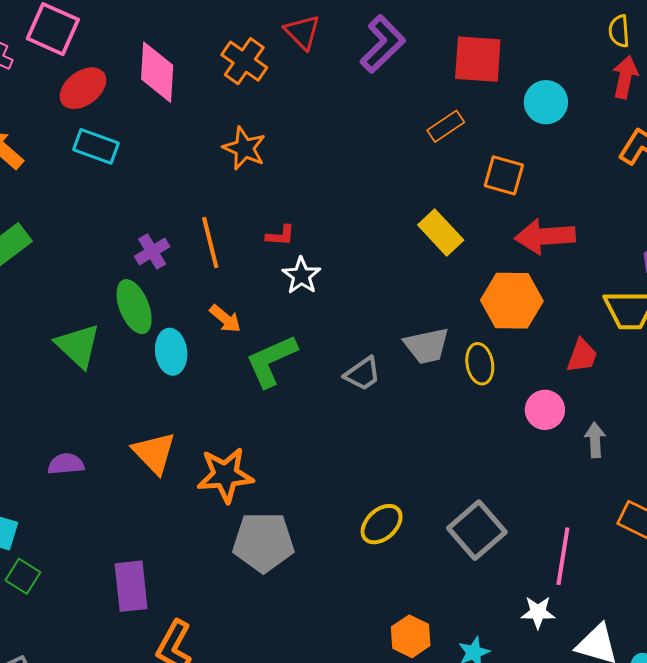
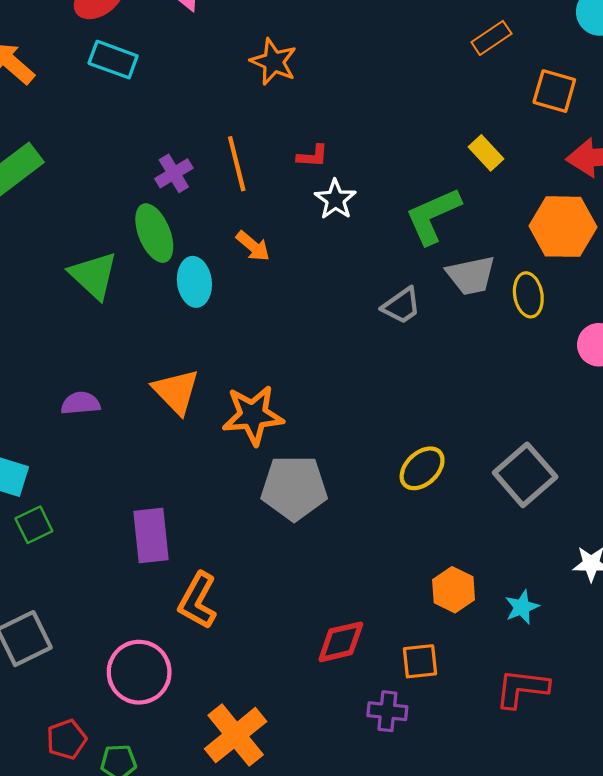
yellow rectangle: (441, 232) -> (486, 153), size x0.7
green L-shape: (271, 361) -> (433, 216), moved
green square: (23, 576) -> (34, 525), turned 32

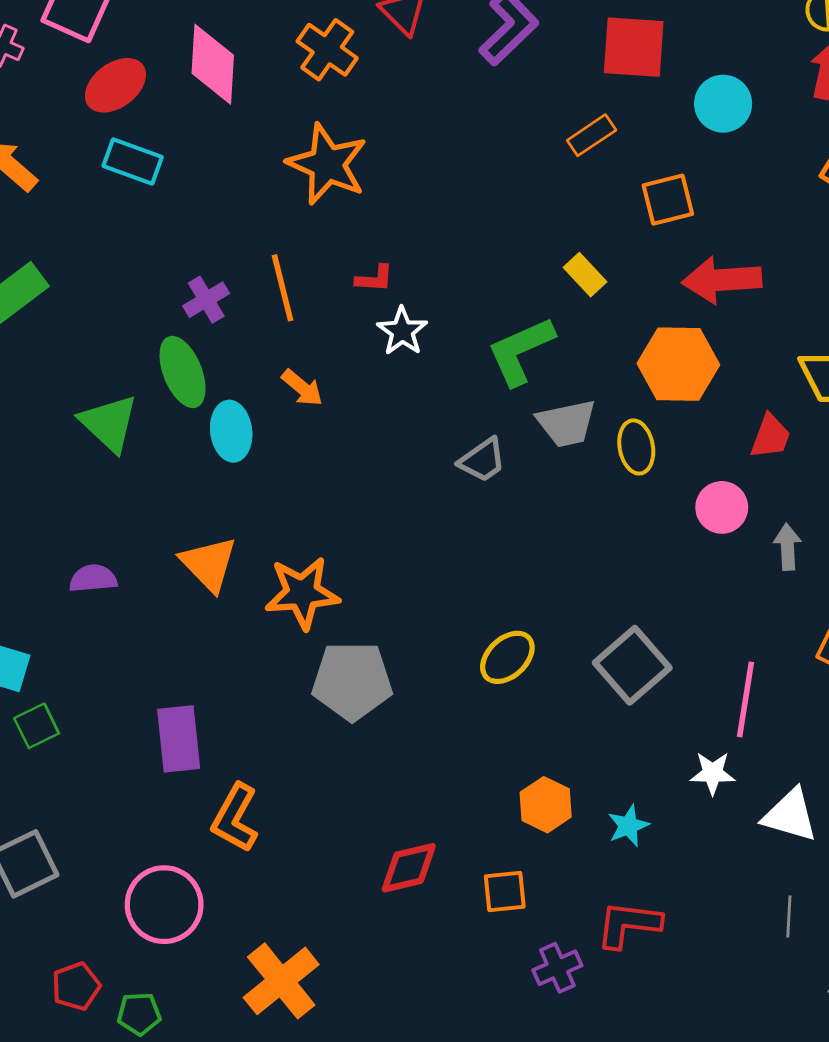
orange star: (274, 62) -> (327, 164), size x1.4
orange square: (554, 91) -> (668, 200), turned -30
purple cross: (387, 711) -> (557, 968), moved, turned -30

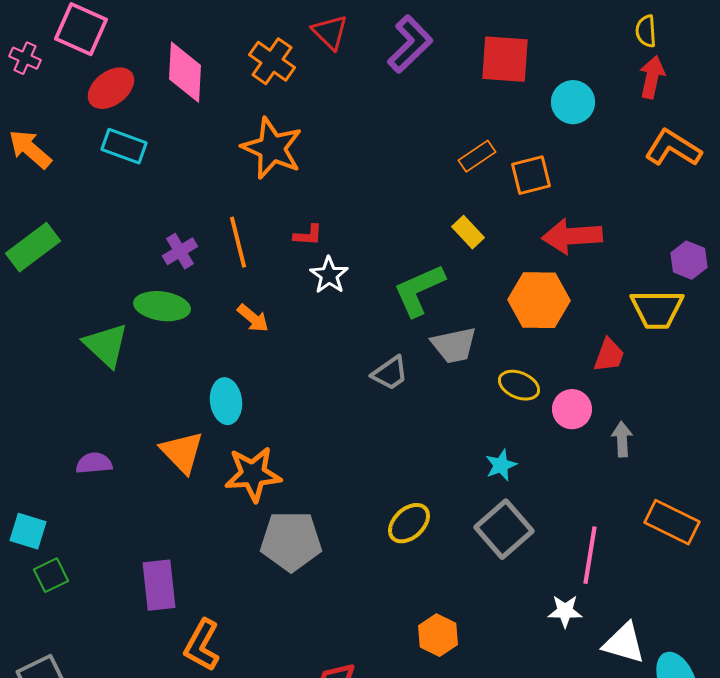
orange rectangle: (592, 135) -> (477, 156), moved
green ellipse: (183, 372) -> (162, 306), turned -60
cyan ellipse: (231, 431) -> (226, 401), moved
yellow ellipse: (636, 447) -> (519, 385), moved, turned -57
cyan star: (628, 826) -> (501, 465), moved

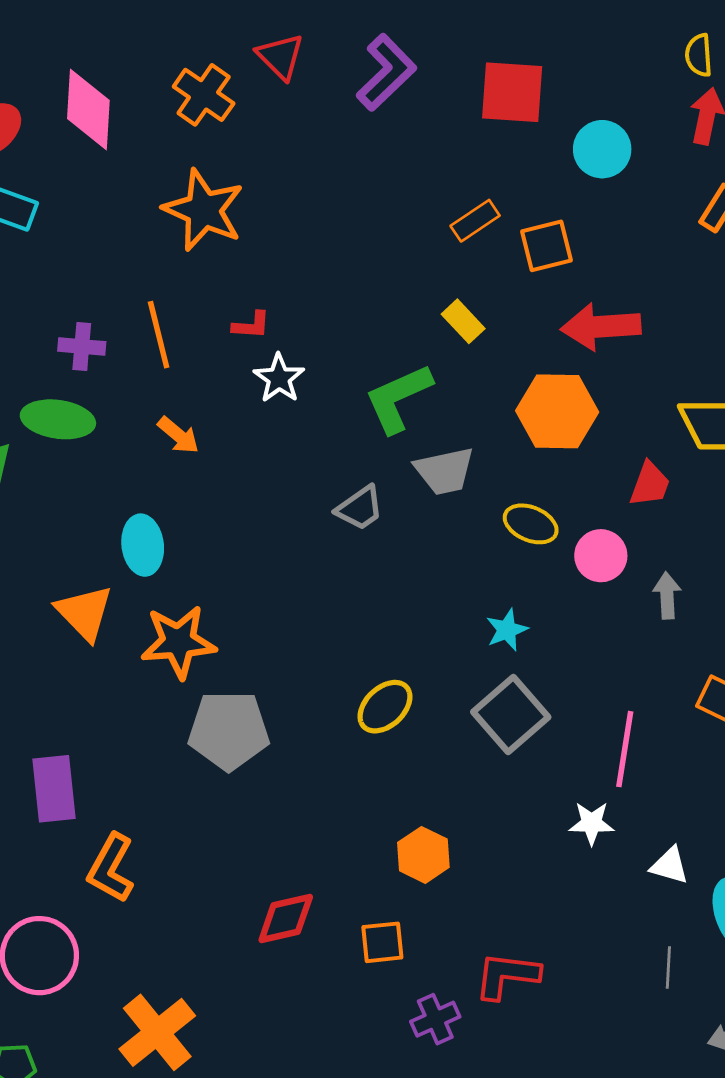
purple cross: (180, 251) -> (82, 346), turned 36
white triangle: (624, 643) -> (670, 866), size x0.7

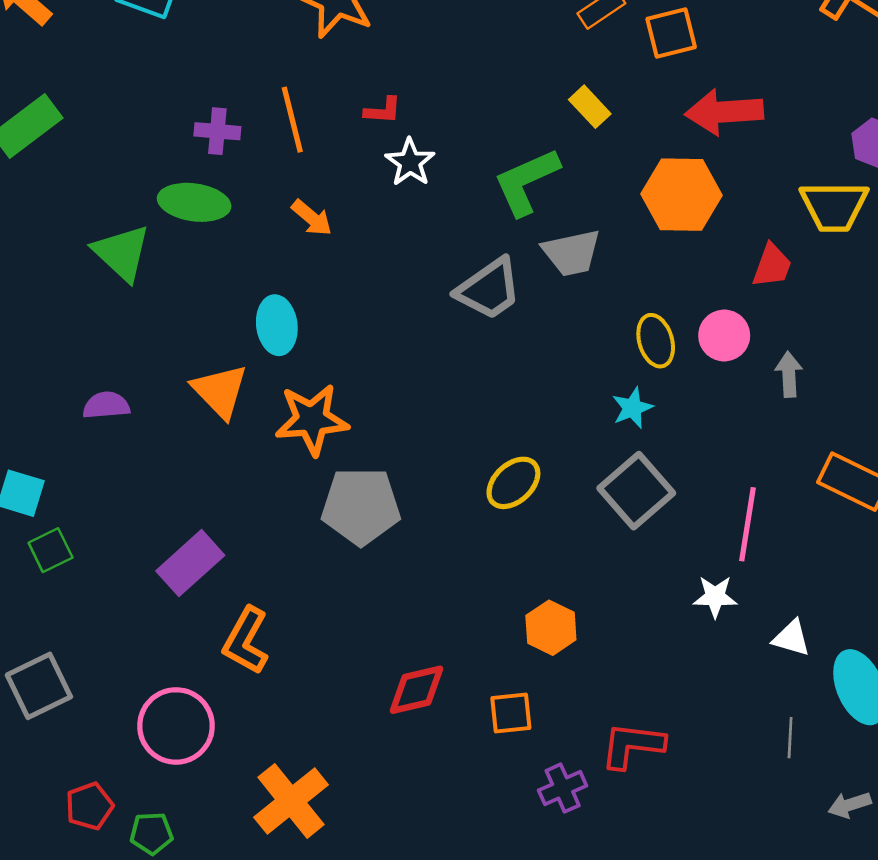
gray trapezoid: (360, 508) -> (489, 289), size x1.4
yellow ellipse: (531, 524) -> (656, 341), moved, turned 51
purple rectangle: (54, 789) -> (190, 563), turned 54

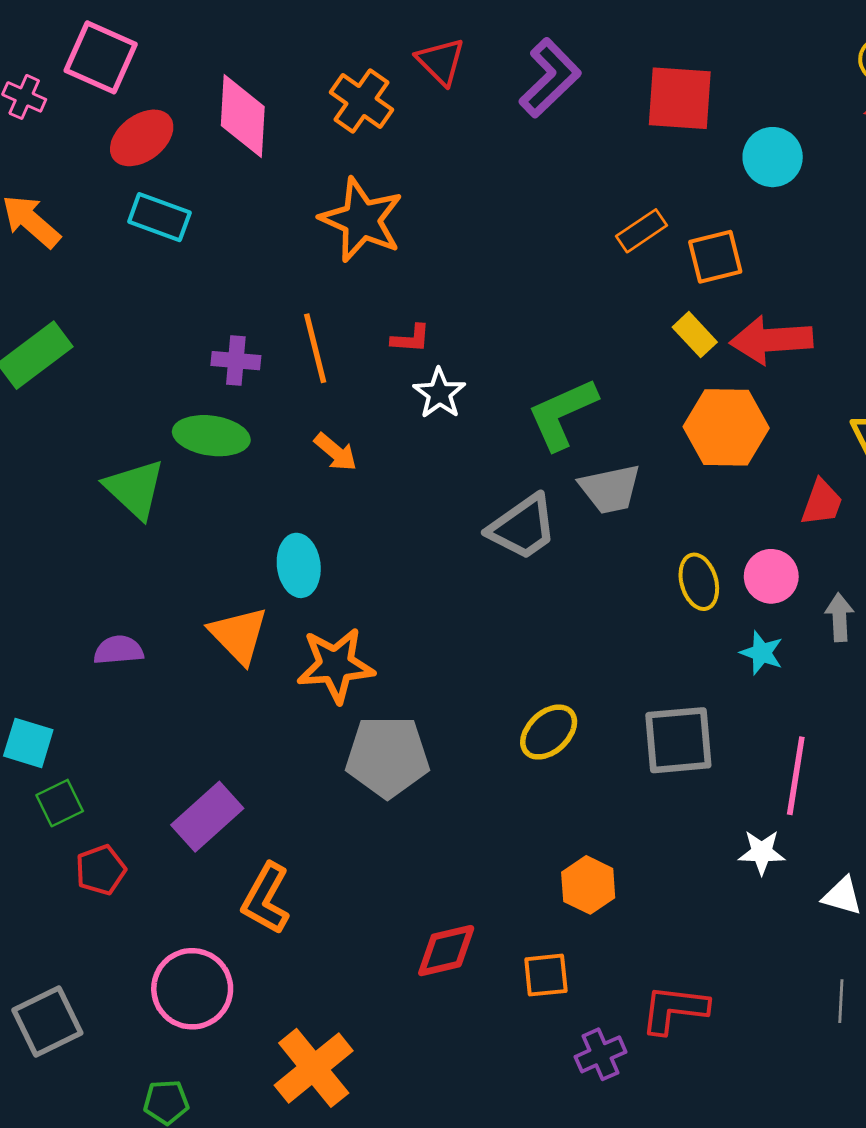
yellow rectangle: (590, 107) -> (695, 335), moved
cyan star: (632, 408) -> (762, 653), moved, turned -30
gray square: (636, 491) -> (678, 740), turned 36
gray square: (39, 686) -> (47, 1022), moved
red pentagon: (89, 806) -> (101, 870), moved

